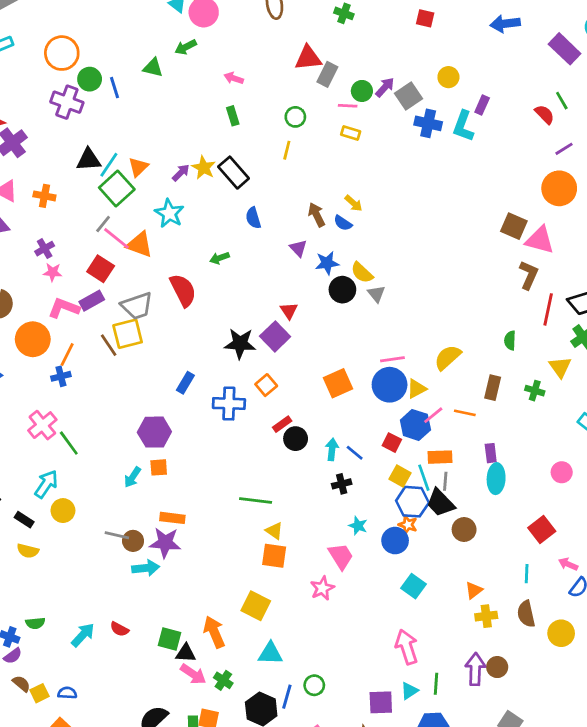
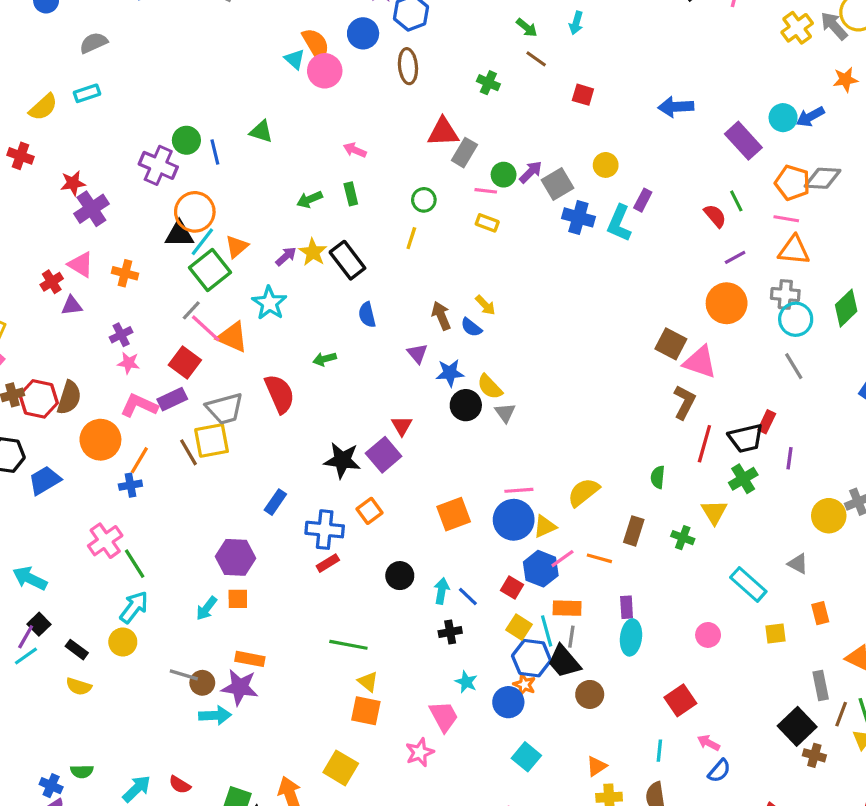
green arrow: (186, 47) -> (310, 199), moved
orange circle: (62, 53) -> (195, 212), moved
red rectangle: (282, 424) -> (328, 563), moved
cyan arrow: (46, 484) -> (134, 607), moved

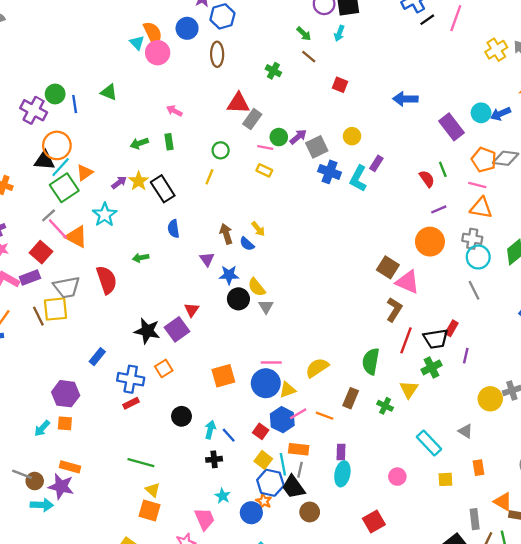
green semicircle: (658, 477) -> (371, 361), size x1.6

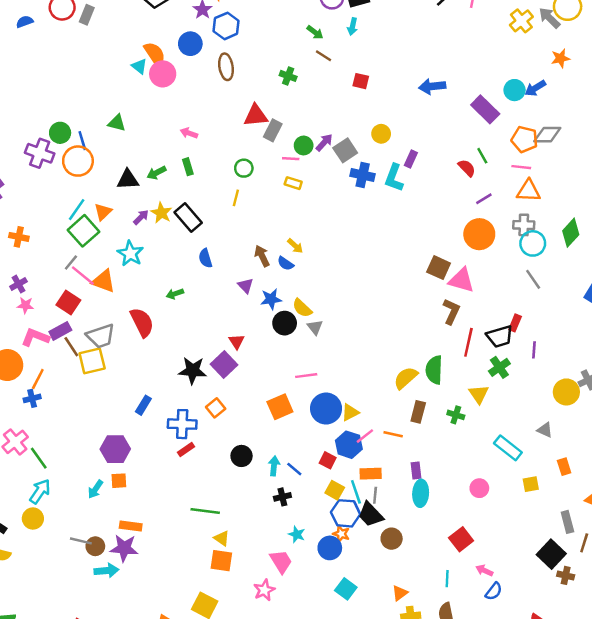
orange circle: (57, 145) -> (78, 161), moved
black triangle: (44, 160) -> (128, 180), moved
brown line: (38, 316) -> (71, 347), moved
pink line: (271, 363) -> (306, 376), moved
yellow semicircle: (317, 368) -> (406, 378), moved

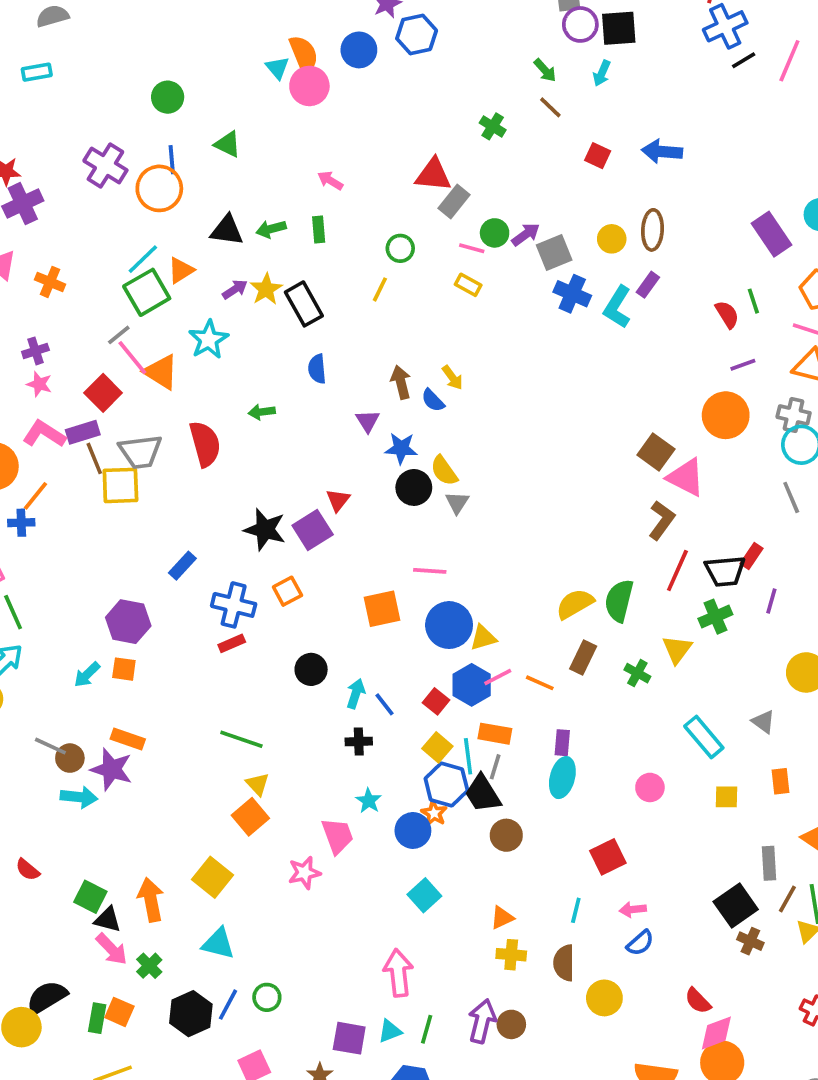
brown ellipse: (226, 67) -> (652, 230), moved
blue arrow: (432, 86) -> (662, 152), moved
green circle: (60, 133) -> (168, 97), moved
orange square: (221, 561) -> (250, 817), turned 30
pink arrow: (484, 570) -> (633, 909), turned -42

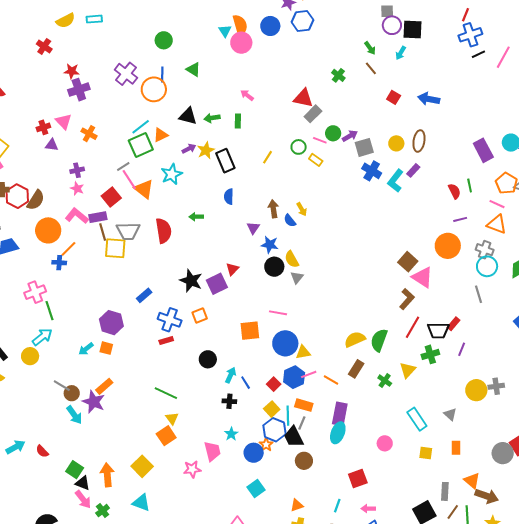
green circle: (400, 248) -> (299, 147), moved
orange rectangle: (128, 739) -> (104, 386), turned -66
purple rectangle: (562, 743) -> (340, 414), size x1.6
cyan arrow: (79, 797) -> (74, 415), turned 42

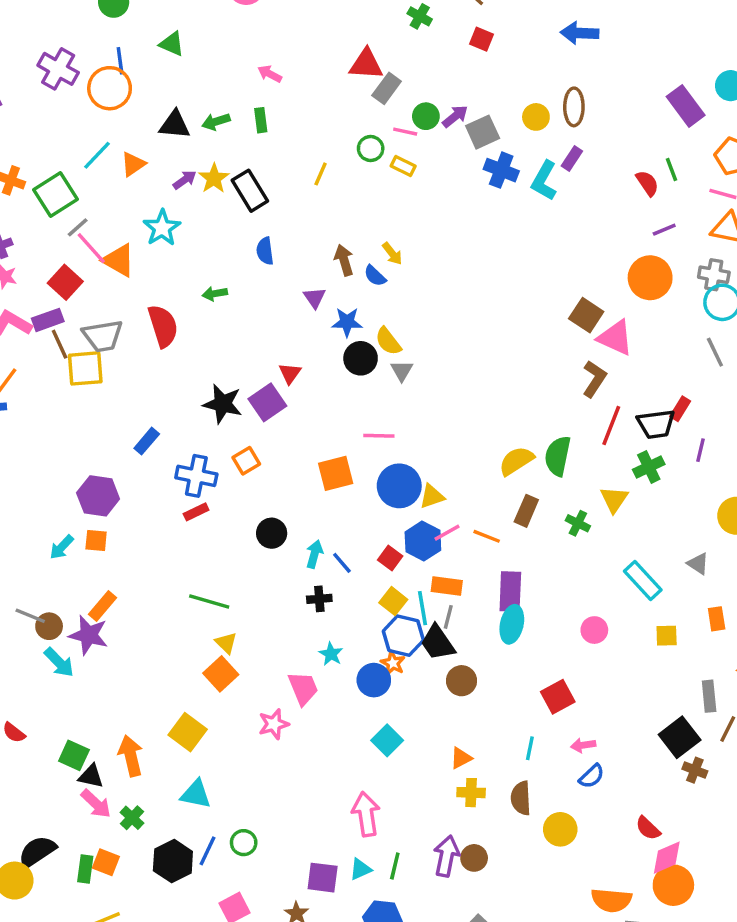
red square: (394, 97) -> (481, 39), moved
green square: (141, 145) -> (55, 194), moved

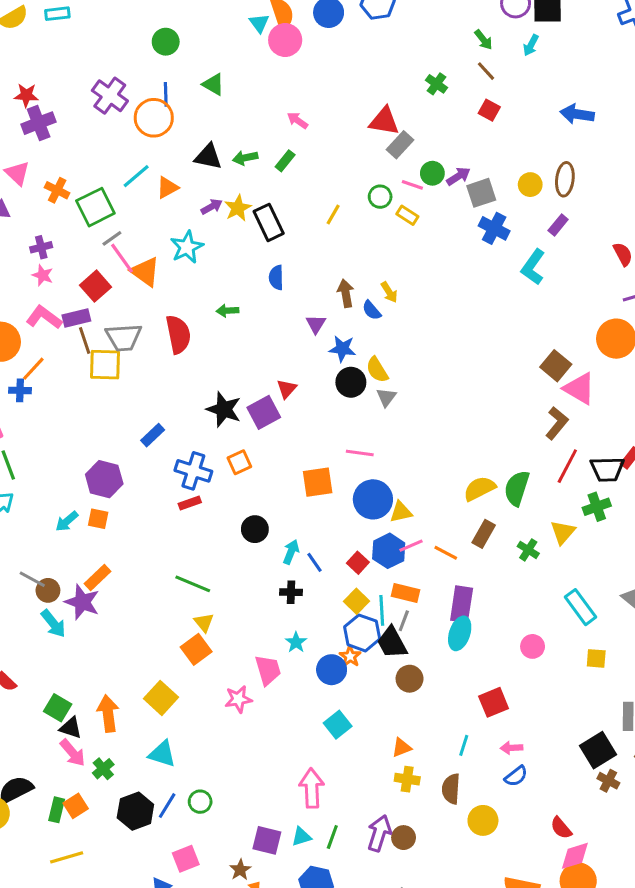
green rectangle: (261, 120) -> (285, 161), turned 40
cyan L-shape: (544, 181) -> (533, 267), moved
orange square: (106, 862) -> (76, 806), turned 30

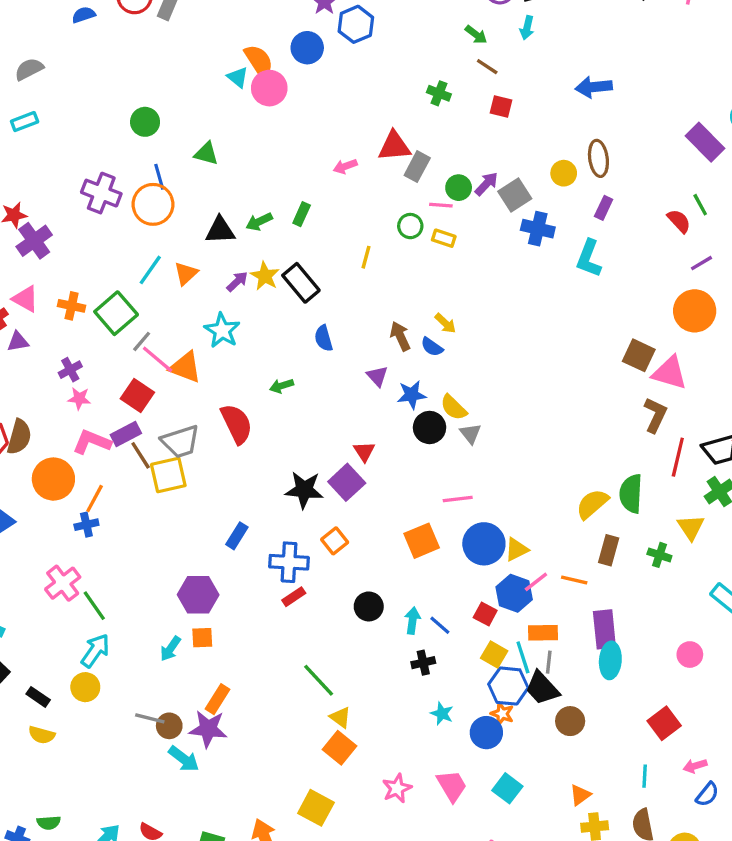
pink arrow: (298, 120) -> (345, 166), moved, turned -40
green line: (193, 584) -> (319, 680), turned 39
pink trapezoid: (268, 670) -> (452, 786), moved

